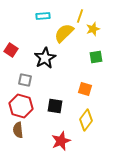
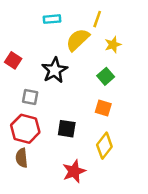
yellow star: (93, 29) -> (113, 45), moved
green square: (96, 57) -> (106, 76), moved, turned -32

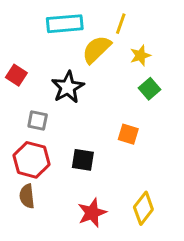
cyan rectangle: (52, 19) -> (65, 24), size x1.6
green square: (106, 76) -> (149, 89), moved
yellow diamond: (104, 146) -> (143, 208), moved

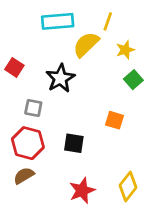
brown semicircle: (27, 196) -> (24, 176), turned 65

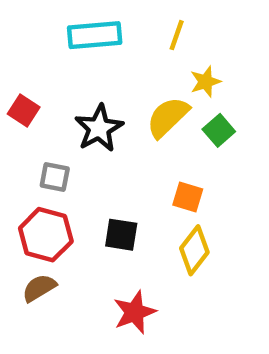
yellow semicircle: (86, 44) -> (168, 117), moved
yellow diamond: (128, 186) -> (194, 250), moved

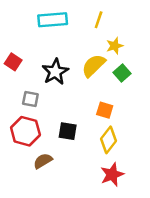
brown semicircle: (39, 288) -> (43, 161), moved
red star: (134, 312) -> (112, 175), moved

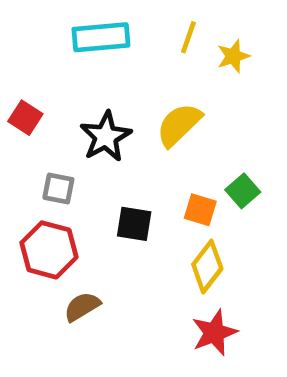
yellow star: (115, 46) -> (233, 56), moved
green square: (122, 73) -> (243, 191), moved
black square: (68, 131) -> (134, 224), moved

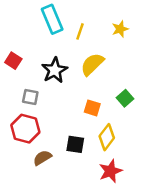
cyan rectangle: (101, 37) -> (52, 19), turned 72
yellow line: (188, 37) -> (80, 31), moved
orange square: (200, 210) -> (92, 108), moved
black square: (134, 224) -> (75, 144), moved

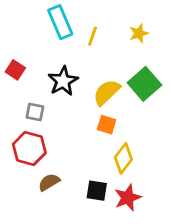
yellow semicircle: (92, 64) -> (107, 92), moved
green square: (125, 98) -> (144, 84), moved, size x1.6
black square: (75, 144) -> (97, 191), moved

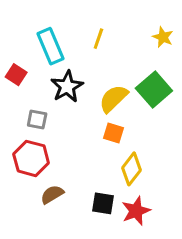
cyan rectangle: (60, 22) -> (51, 46), moved
yellow star: (139, 33) -> (163, 37), moved, turned -30

